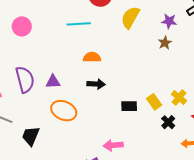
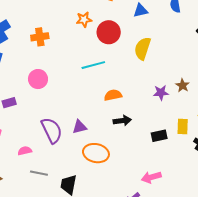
purple star: (169, 21) -> (161, 93), moved
brown star: (165, 43) -> (183, 85), moved
yellow rectangle: (154, 102) -> (183, 126), turned 49

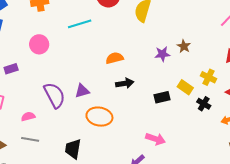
cyan line: (93, 65) -> (80, 24), moved
yellow rectangle: (183, 126) -> (185, 87), turned -56
gray line: (39, 173) -> (30, 139), moved
pink arrow: (151, 177) -> (155, 139), turned -144

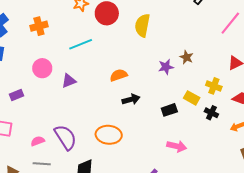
purple triangle: (82, 91) -> (69, 81), moved
purple semicircle: (54, 95) -> (65, 137), moved
pink arrow: (155, 139) -> (177, 146), moved

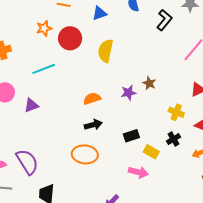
orange semicircle: (119, 75) -> (92, 99), moved
yellow rectangle: (192, 98) -> (151, 152), moved
black cross: (211, 113) -> (173, 139), turned 32
orange ellipse: (109, 135) -> (85, 154), moved

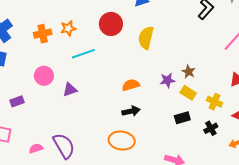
orange star: (44, 28) -> (68, 28), moved
black rectangle: (131, 136) -> (182, 118), moved
yellow rectangle: (151, 152) -> (188, 93), moved

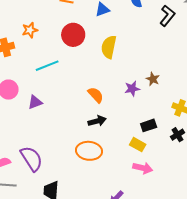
orange star: (68, 28) -> (30, 30), moved
orange semicircle: (131, 85) -> (96, 95), turned 66
yellow rectangle: (188, 93) -> (138, 145), moved

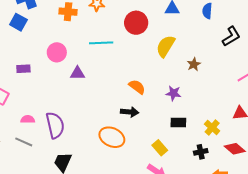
brown star: (153, 79) -> (194, 64), moved
orange semicircle: (96, 95) -> (137, 87), turned -30
black rectangle: (149, 125) -> (178, 123), moved

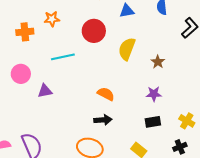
purple star: (173, 93) -> (154, 94), moved

